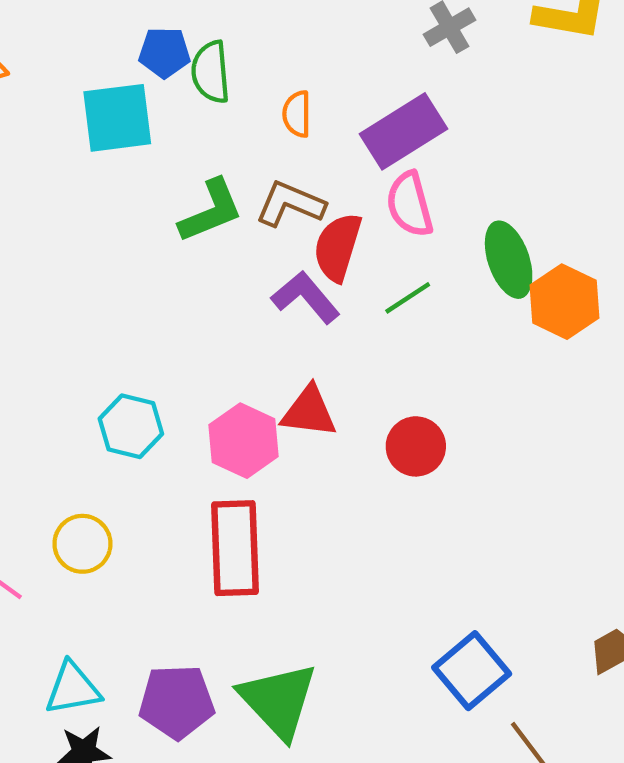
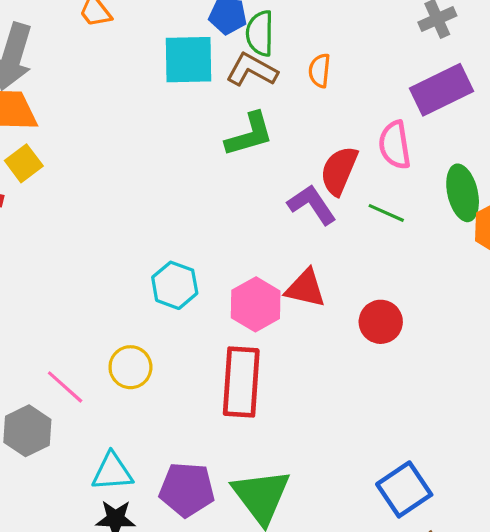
purple rectangle: (404, 131) -> (441, 90), moved
brown L-shape: (290, 204) -> (252, 70), moved
green line: (408, 298) -> (386, 213), turned 51

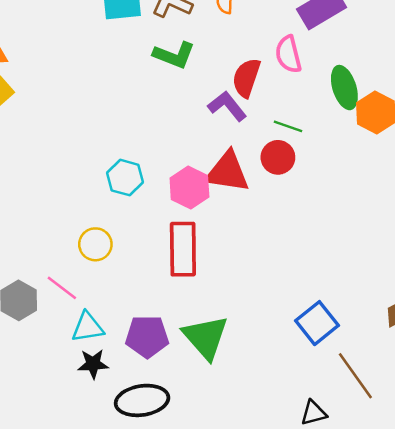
green L-shape: (249, 135) -> (174, 55), turned 42
green line: (386, 213) -> (288, 126), moved
red triangle: (305, 288) -> (227, 172), size x1.4
red circle: (381, 322) -> (278, 157), moved
pink line: (65, 387) -> (62, 288), moved

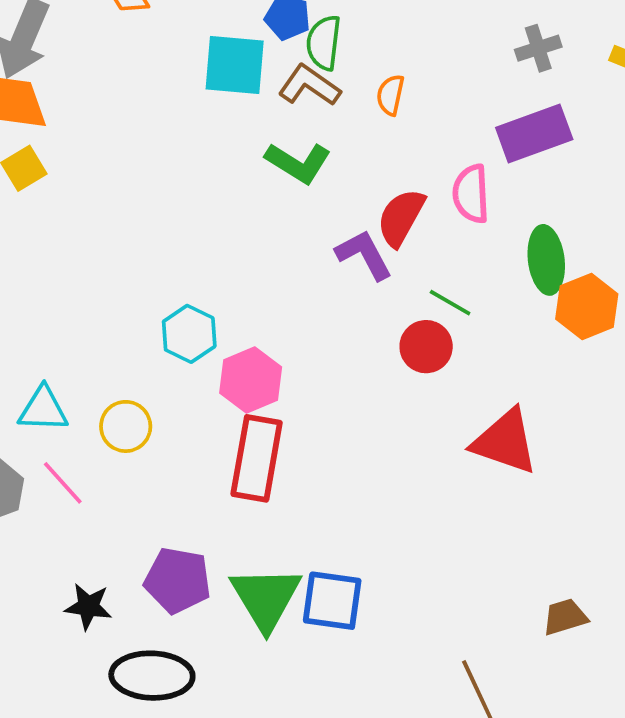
red triangle: (227, 172) -> (505, 442), moved
pink hexagon: (189, 187) -> (251, 380), moved
blue square: (317, 323) -> (332, 601), moved, turned 36
cyan triangle: (88, 327) -> (43, 409), moved

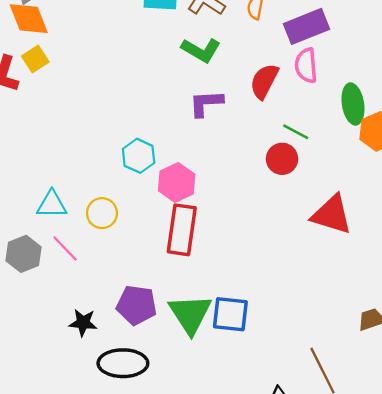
purple rectangle: (534, 134) -> (306, 26), moved
purple L-shape: (364, 255) -> (206, 103), moved, turned -63

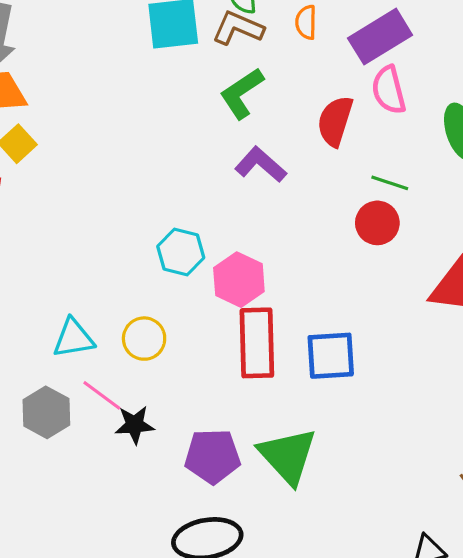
green L-shape: (201, 50) -> (242, 93), turned 126
purple L-shape: (206, 103) -> (261, 165), turned 54
blue square: (230, 314) -> (331, 356), moved
black star: (83, 323) -> (135, 425), moved

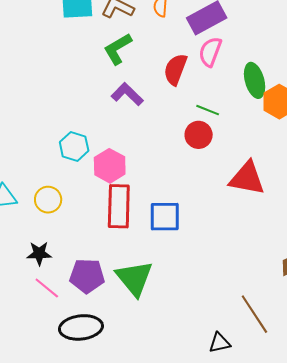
pink semicircle: (389, 90) -> (210, 52), turned 32
pink line: (102, 395) -> (47, 288), moved

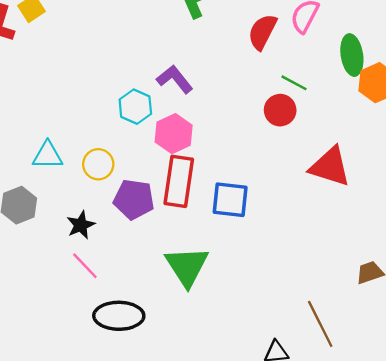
purple L-shape: (127, 94) -> (175, 79), moved
black star: (39, 253) -> (81, 225), turned -30
purple pentagon: (87, 276) -> (134, 199), moved

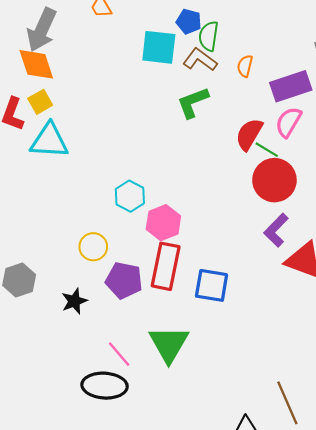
purple L-shape: (175, 79) -> (276, 230), moved, turned -100
green line: (294, 83) -> (267, 150), moved
red circle: (280, 110) -> (274, 180), moved, size x1.5
cyan triangle: (48, 155) -> (49, 141), moved, size x1.4
pink line: (85, 266) -> (119, 354), moved

